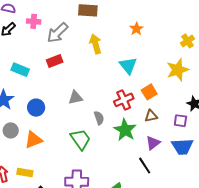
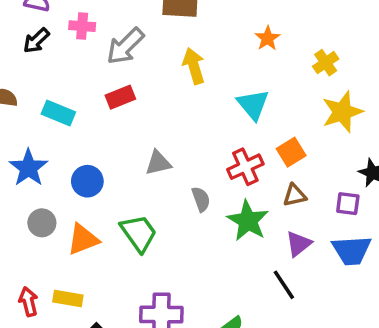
yellow cross: (187, 41) -> (326, 63), moved
green trapezoid: (81, 139) -> (139, 233), moved

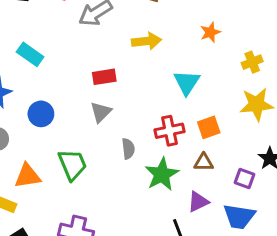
yellow arrow: (194, 66) -> (147, 41), turned 88
red rectangle: (120, 97) -> (104, 77), moved
gray triangle: (158, 163) -> (101, 112), turned -45
orange triangle: (83, 239) -> (28, 176), moved

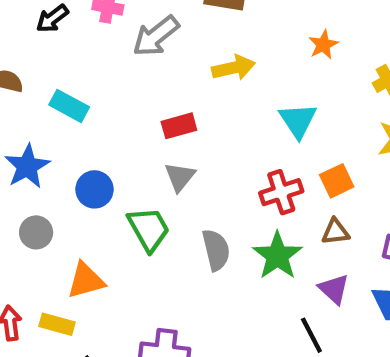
gray semicircle: (128, 149) -> (216, 250), moved, size x1.4
green trapezoid: (72, 165) -> (149, 229), moved
purple triangle: (198, 202) -> (334, 289), turned -45

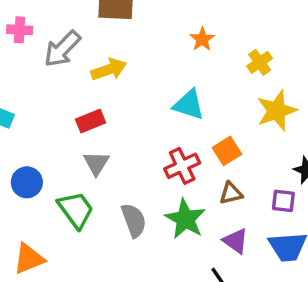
yellow arrow: (234, 68) -> (109, 69), moved
cyan triangle: (298, 120) -> (189, 105), turned -32

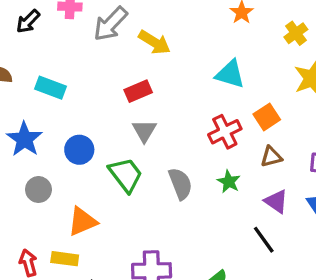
yellow arrow: (109, 69) -> (154, 42), turned 52
green star: (185, 219) -> (229, 182), size x0.6

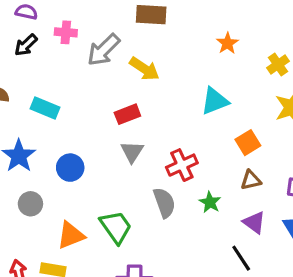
cyan triangle: (230, 74) -> (215, 101), turned -40
red cross: (225, 132) -> (182, 165), moved
green trapezoid: (126, 175) -> (116, 227), moved

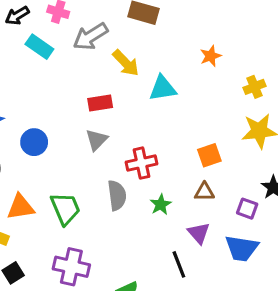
cyan triangle: (215, 101) -> (163, 88), moved
cyan rectangle: (45, 108) -> (39, 47), moved

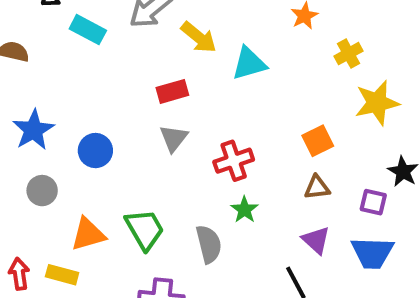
yellow cross: (254, 87) -> (349, 54), moved
gray semicircle: (117, 195) -> (209, 244), moved
green star: (161, 204) -> (244, 210), moved

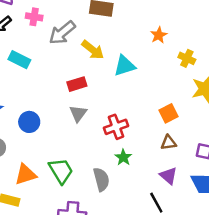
cyan rectangle: (88, 30) -> (19, 60), moved
yellow cross: (349, 54) -> (187, 58), turned -35

